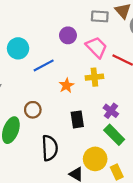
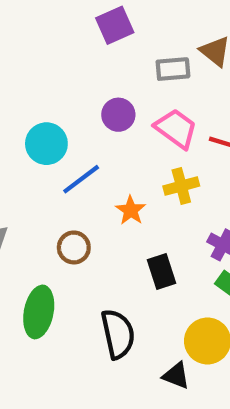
cyan circle: (18, 48) -> (46, 144), moved
brown circle: (33, 110) -> (74, 247), moved

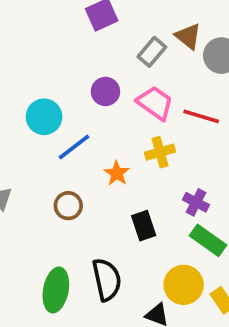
gray rectangle: (173, 69) -> (152, 52), turned -44
green ellipse: (39, 312) -> (56, 290), moved

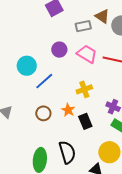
gray rectangle: (152, 52) -> (83, 26), turned 42
yellow cross: (160, 152) -> (84, 89), moved
orange star: (117, 173) -> (68, 110), moved

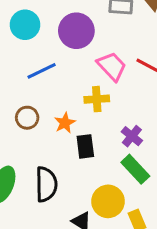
purple circle: (59, 50) -> (76, 31), size x1.5
pink trapezoid: (87, 54) -> (112, 66), moved
cyan circle: (27, 66) -> (25, 25), moved

